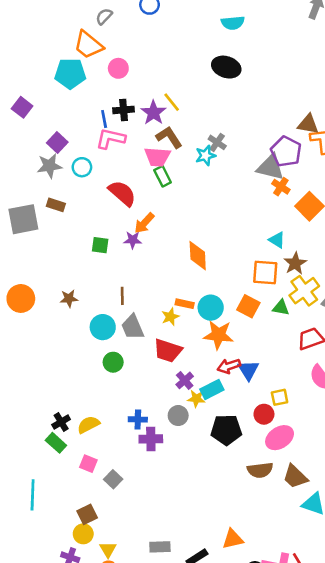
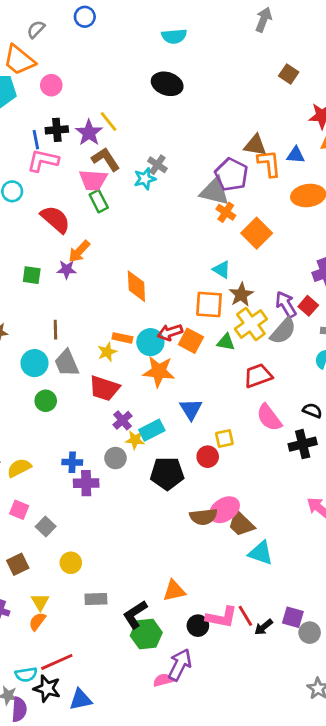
red arrow: (229, 366) -> (170, 332), moved
pink ellipse: (280, 438) -> (224, 510), moved
yellow circle: (83, 534) -> (71, 563), moved

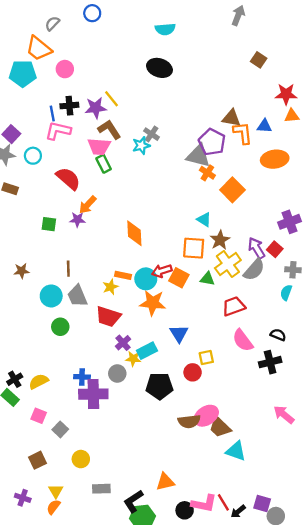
purple star: (89, 133) -> (96, 108), turned 30
purple cross: (86, 483) -> (93, 394), size x1.4

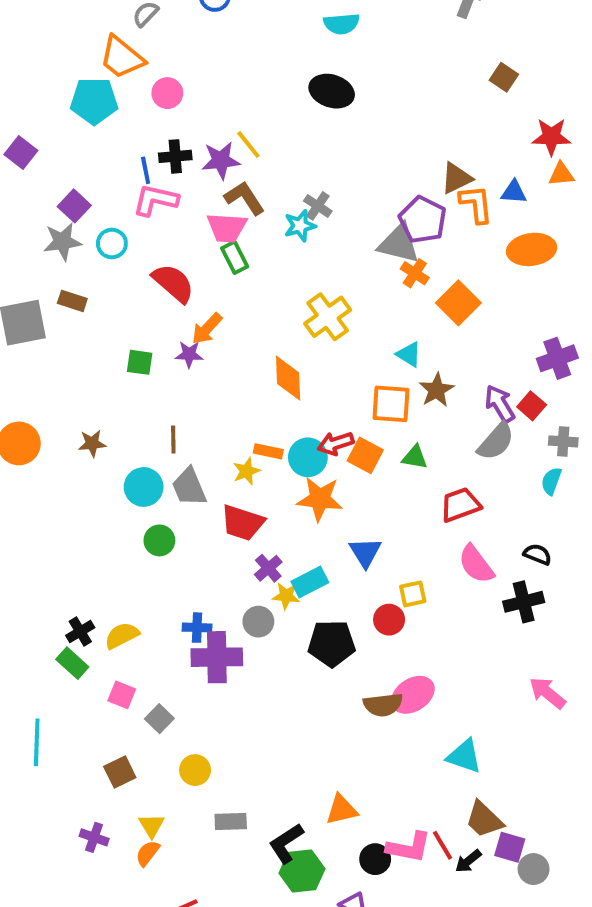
brown triangle: (231, 118) -> (456, 178), turned -36
yellow cross: (228, 264) -> (328, 317), moved
brown trapezoid: (220, 427) -> (484, 820), moved

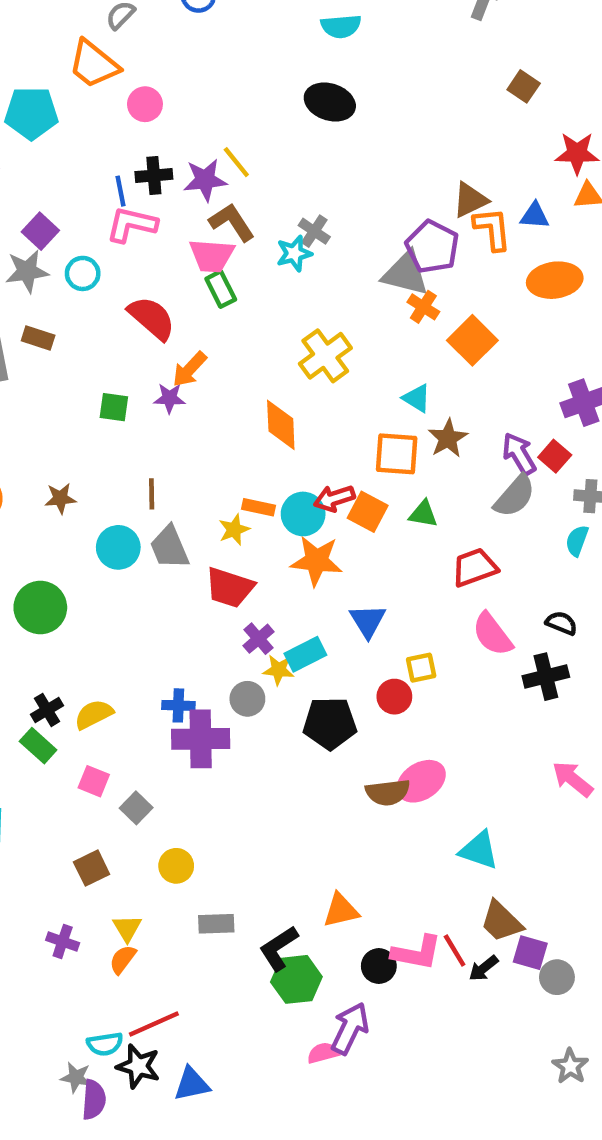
cyan pentagon: (94, 101) -> (31, 113), moved
green circle: (159, 540) -> (40, 608), moved, size x1.5

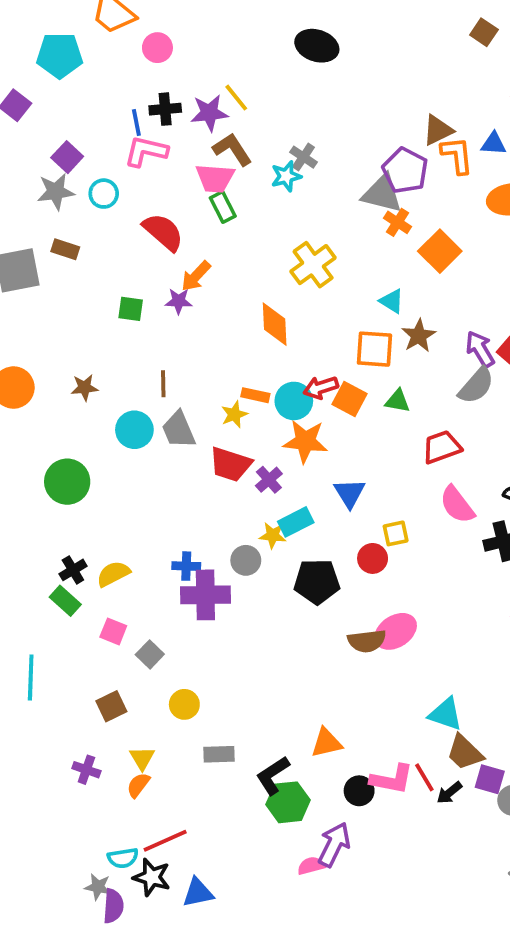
purple cross: (259, 639) -> (269, 480), moved
cyan triangle: (479, 850) -> (446, 714), moved

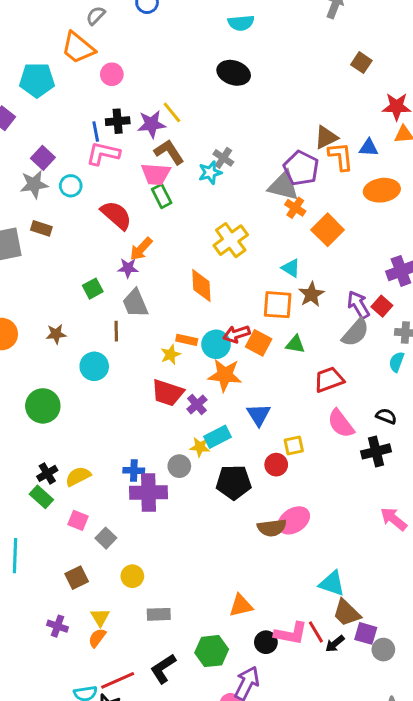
green square: (131, 309) -> (93, 289), moved, turned -36
gray trapezoid: (179, 430) -> (135, 303), moved
black L-shape: (273, 775) -> (163, 669), moved

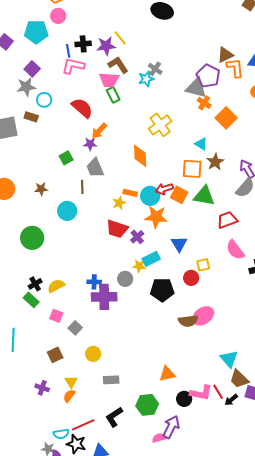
pink circle: (112, 74) -> (58, 16), moved
cyan pentagon: (37, 80) -> (36, 32), moved
cyan circle: (71, 186) -> (44, 100), moved
green triangle: (295, 344) -> (204, 196), size x1.6
cyan triangle: (332, 584) -> (229, 359), turned 30

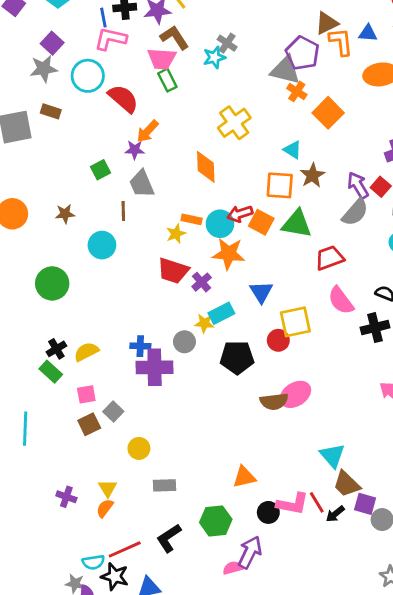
cyan circle: (44, 100) -> (88, 76), moved, size x1.5
yellow square: (203, 265) -> (295, 322), size x1.6
pink square: (56, 316) -> (86, 394), turned -32
brown square: (55, 355) -> (89, 424), moved

